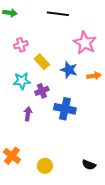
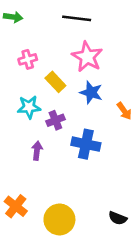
pink star: (85, 43) -> (87, 57), moved
orange arrow: (94, 76) -> (124, 111), moved, turned 64
yellow circle: (45, 166) -> (59, 219), size x1.5

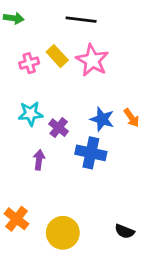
yellow rectangle: (55, 82) -> (57, 56), moved
blue star: (91, 92) -> (102, 119), moved
purple cross: (55, 120) -> (59, 128), turned -30

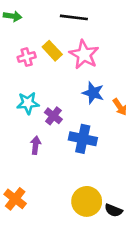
blue star: (102, 119) -> (93, 93), moved
yellow circle: (63, 233) -> (87, 201), moved

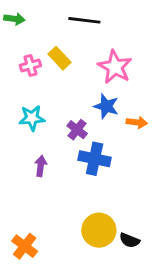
pink star: (84, 54) -> (115, 67), moved
orange arrow: (120, 107) -> (137, 122), turned -48
purple cross: (53, 116) -> (77, 130), moved
orange cross: (15, 199) -> (25, 246), moved

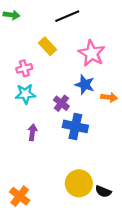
black line: (84, 20) -> (67, 16), turned -30
pink cross: (30, 66) -> (24, 68), moved

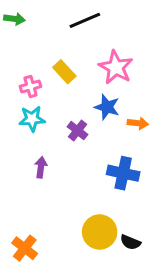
yellow rectangle: (48, 46) -> (64, 72), moved
blue cross: (75, 126) -> (123, 173), moved

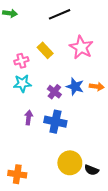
blue star: (107, 107) -> (75, 87), moved
blue cross: (123, 173) -> (55, 122), moved
orange cross: (25, 248) -> (17, 174), turned -30

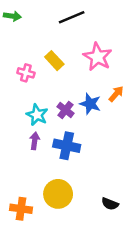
pink cross: (21, 61) -> (26, 73), turned 32
cyan star: (22, 83) -> (37, 115), moved, turned 30
orange arrow: (97, 87) -> (116, 94), moved, turned -56
yellow circle: (70, 163) -> (58, 194), moved

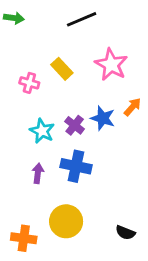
purple arrow: (35, 141) -> (38, 173), moved

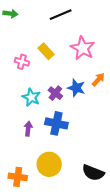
black semicircle: (125, 233) -> (93, 173), size x1.5

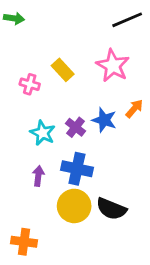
black line: (61, 15) -> (127, 20), moved
yellow circle: (49, 164) -> (74, 206), moved
black semicircle: (93, 173) -> (111, 209), moved

